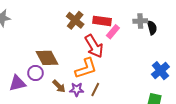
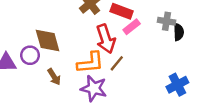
purple star: (77, 89) -> (94, 88), moved, size x1.5
brown line: (95, 90) -> (117, 63), moved

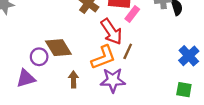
purple circle: (30, 55) -> (39, 57), moved
brown arrow: (54, 77) -> (74, 79), turned -133

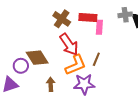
pink rectangle: (132, 14) -> (99, 27), turned -32
red arrow: (111, 32) -> (69, 44), moved

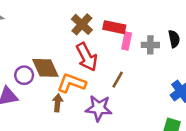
gray cross: (125, 15) -> (150, 45), moved
orange L-shape: (76, 65) -> (71, 83), moved, turned -145

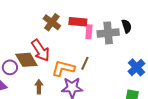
gray cross: (150, 45) -> (108, 33), size x1.5
red arrow: (87, 57) -> (40, 50), moved
orange L-shape: (71, 83) -> (63, 68), moved

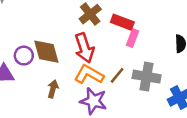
gray cross: (108, 33) -> (147, 77), moved
red arrow: (40, 50) -> (84, 48), moved

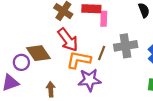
brown arrow: (53, 89) -> (51, 89), moved

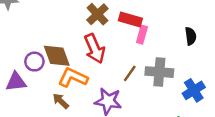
orange L-shape: (79, 60) -> (73, 78), moved
brown arrow: (51, 89) -> (61, 101), turned -56

